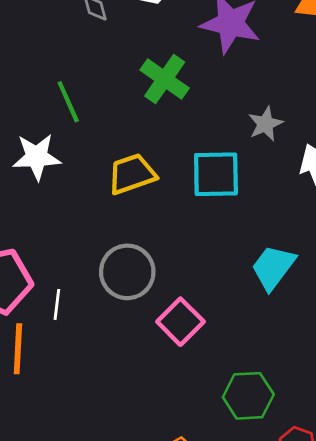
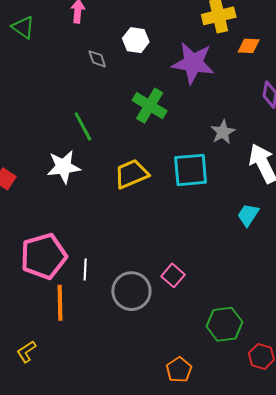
cyan trapezoid: (273, 267) -> (248, 215), moved, size x0.7
gray circle: (127, 272) -> (131, 291), moved
pink square: (180, 322) -> (173, 275), size x0.7

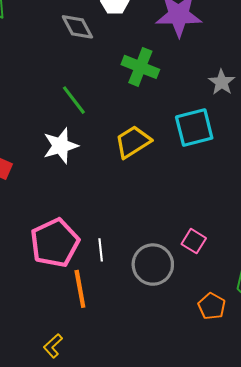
gray diamond: (97, 59) -> (77, 27), size x1.5
orange pentagon: (179, 370) -> (212, 306), moved

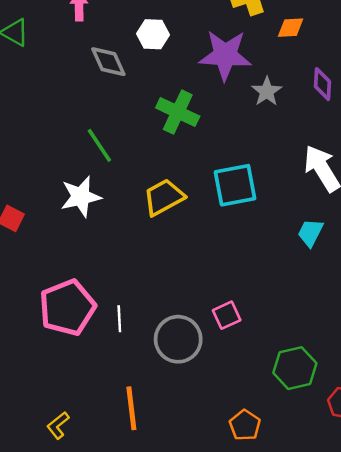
gray star: (222, 82) -> (267, 91), moved
pink square: (194, 241) -> (227, 315), turned 30
orange line: (80, 289) -> (131, 408), moved
orange pentagon: (212, 306) -> (245, 425), moved

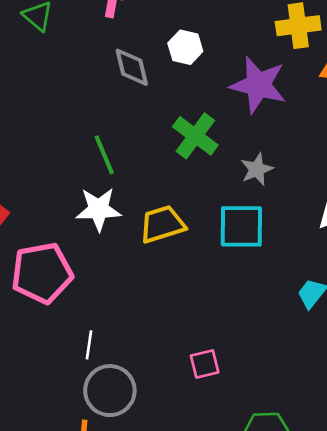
gray star: (267, 91) -> (257, 169), moved
white star: (81, 197) -> (99, 209), moved
pink pentagon: (67, 307) -> (42, 273), moved
gray circle: (178, 339) -> (110, 391), moved

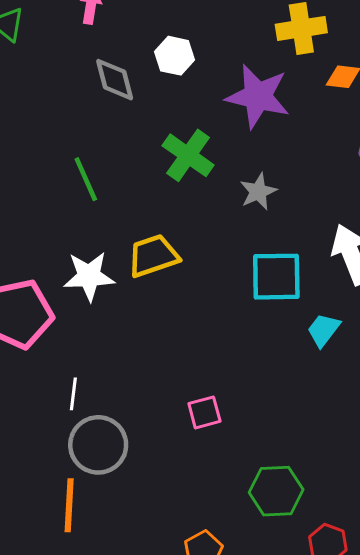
white star: (99, 209) -> (89, 276), moved
cyan square: (241, 226) -> (276, 277), moved

